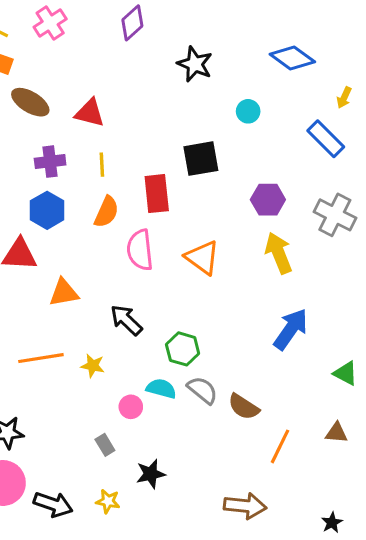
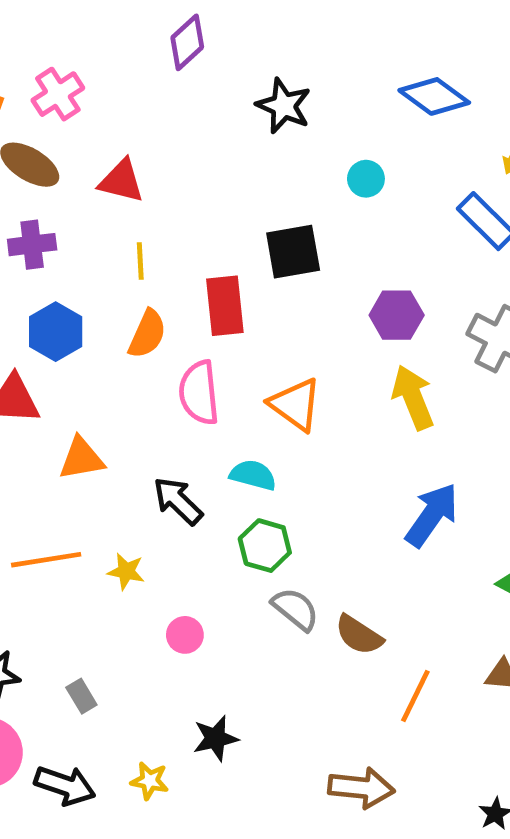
pink cross: (50, 23) -> (58, 94), moved
purple cross: (50, 162) -> (32, 245), moved
cyan semicircle: (161, 389) -> (253, 475), moved
gray rectangle: (105, 445) -> (81, 696), moved

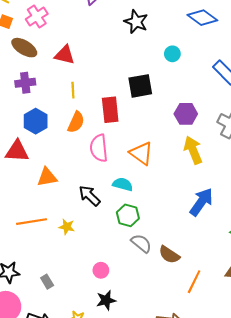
pink circle: (185, 635) -> (101, 270), moved

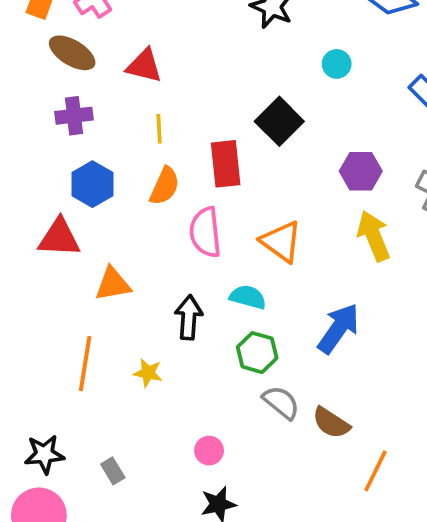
black square: (140, 86) -> (279, 121), turned -35
black arrow: (90, 196) -> (189, 317), turned 50
blue arrow: (201, 202) -> (339, 328), moved
orange line: (32, 222) -> (85, 364), turned -72

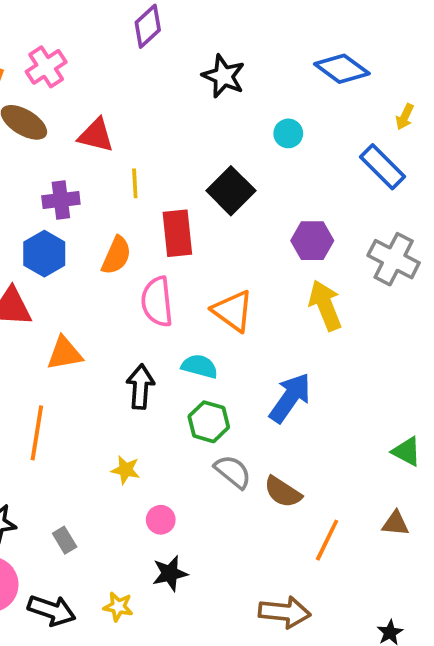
purple cross: (74, 116) -> (61, 200), moved
yellow line: (159, 129) -> (135, 183), moved
yellow star: (148, 373) -> (126, 470), moved

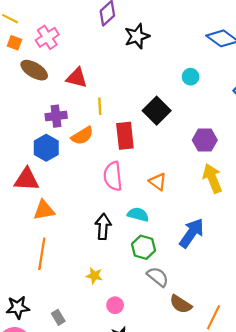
black star: (224, 76) -> (137, 36), moved, turned 30
orange semicircle: (116, 255) -> (82, 136), moved, turned 35
orange triangle: (233, 311) -> (158, 182), size x0.7
orange triangle: (65, 353) -> (44, 210), moved
brown semicircle: (283, 492) -> (181, 304), moved

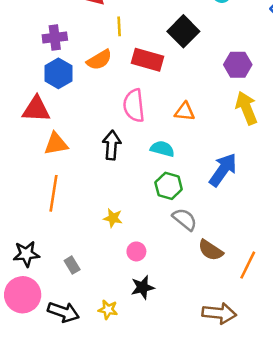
purple cross: (56, 116) -> (55, 37), moved
red rectangle: (125, 136) -> (148, 60), turned -68
orange triangle: (158, 182) -> (185, 112), turned -30
black arrow: (103, 226) -> (112, 145), moved

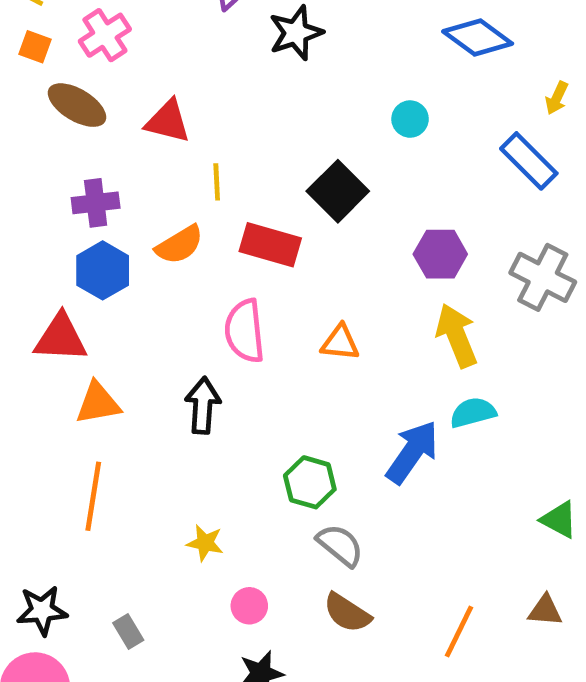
cyan semicircle: (162, 149) -> (473, 412), moved, turned -30
brown semicircle: (211, 250) -> (347, 613), moved

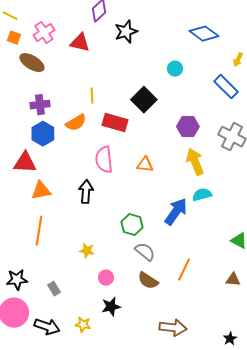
red triangle: (168, 121) -> (80, 43), moved
orange line: (459, 631) -> (184, 270), moved

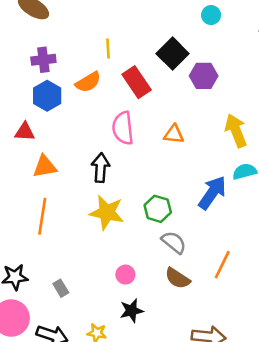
red rectangle: (115, 123) -> (137, 82), turned 40
purple hexagon: (188, 127) -> (204, 76), moved
red triangle: (25, 163) -> (25, 132), size x0.7
yellow star: (87, 251) -> (107, 212), moved, size x1.8

